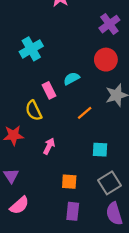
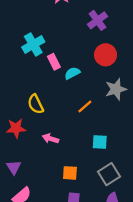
purple cross: (109, 24) -> (97, 20), moved
pink rectangle: (49, 90) -> (54, 62), moved
pink arrow: (49, 146) -> (50, 139), turned -98

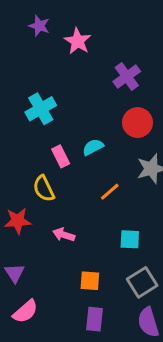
pink rectangle: (54, 62) -> (61, 156), moved

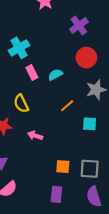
pink rectangle: (61, 156) -> (32, 73), moved
cyan square: (130, 239) -> (90, 124), moved
orange square: (90, 281) -> (63, 167), moved
gray square: (142, 282) -> (90, 169), turned 36

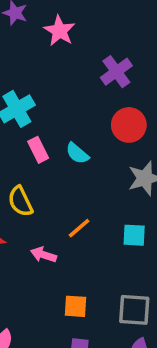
cyan semicircle: (55, 75) -> (77, 153), turned -112
orange line: (67, 106) -> (79, 228), moved
orange square: (63, 167) -> (75, 306), moved

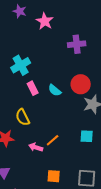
purple cross: (116, 72) -> (77, 44), turned 30
red circle: (129, 125) -> (81, 84), moved
orange line: (79, 228) -> (53, 140), moved

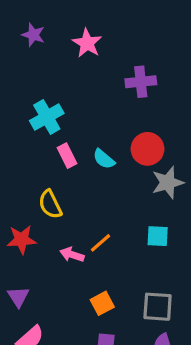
purple star: (20, 11) -> (33, 35), moved
orange square: (54, 176) -> (102, 303), turned -32

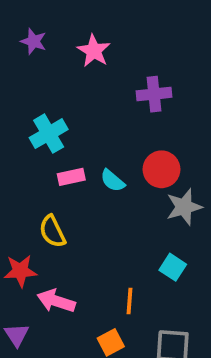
pink rectangle: (67, 156) -> (71, 177), turned -75
cyan square: (158, 236) -> (173, 267), turned 30
orange line: (101, 243) -> (130, 301), moved, turned -45
pink arrow: (72, 255) -> (56, 301), moved, size x1.4

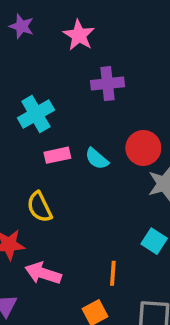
purple cross: (154, 94) -> (108, 84), moved

